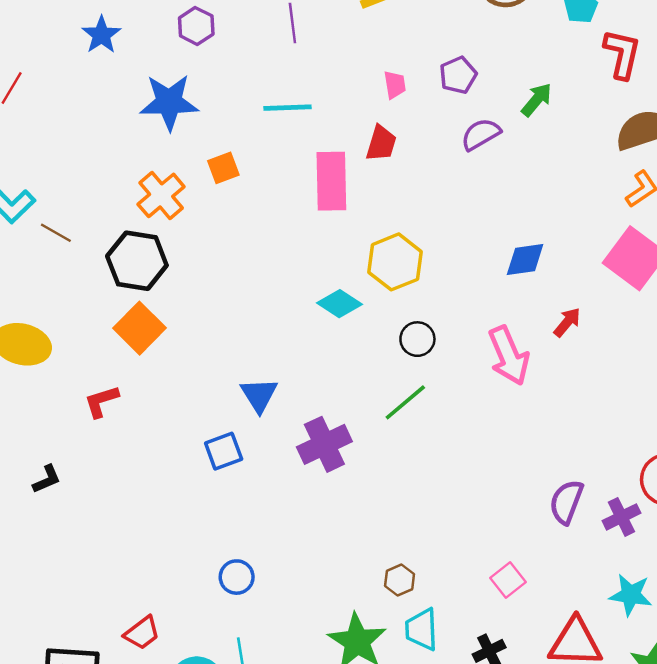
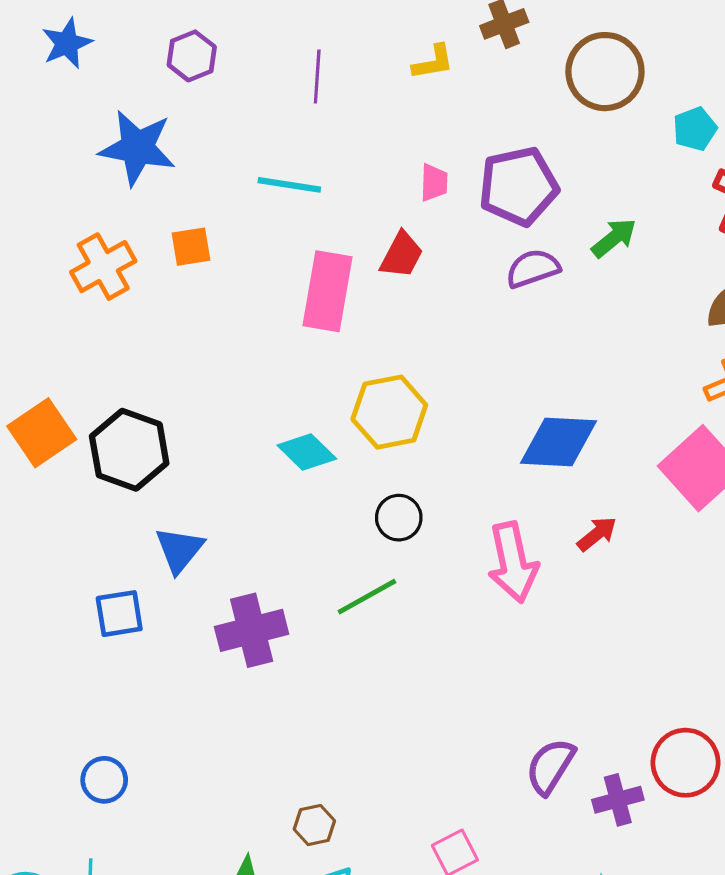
purple pentagon: (458, 75) -> (519, 186), size x1.6
blue diamond: (525, 260) -> (558, 442), size x1.4
black hexagon: (137, 261) -> (129, 450), moved

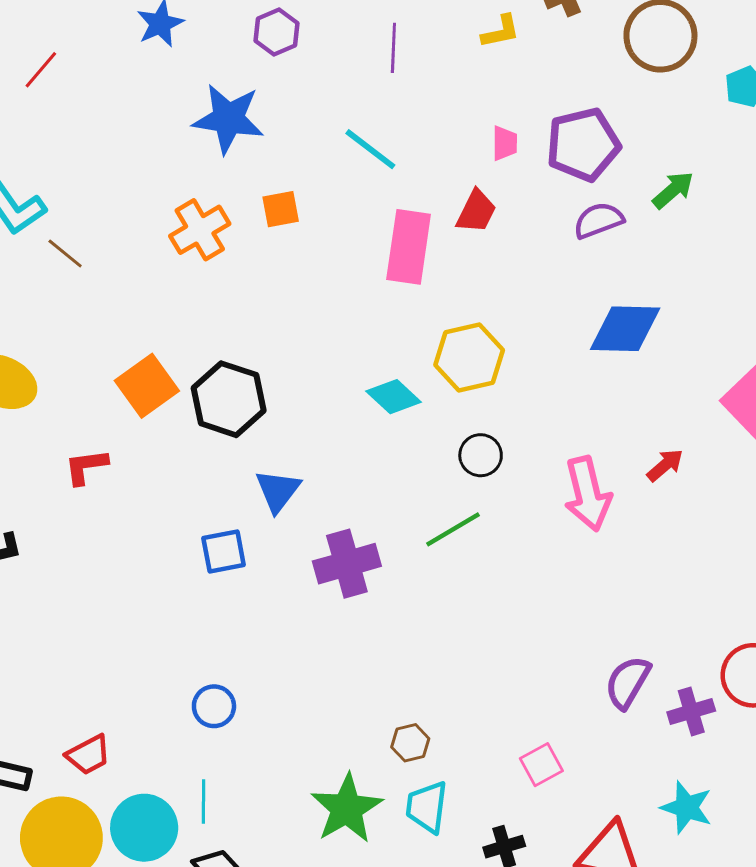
cyan line: (289, 185) -> (370, 149), turned 30
blue diamond: (558, 442) -> (625, 329), moved

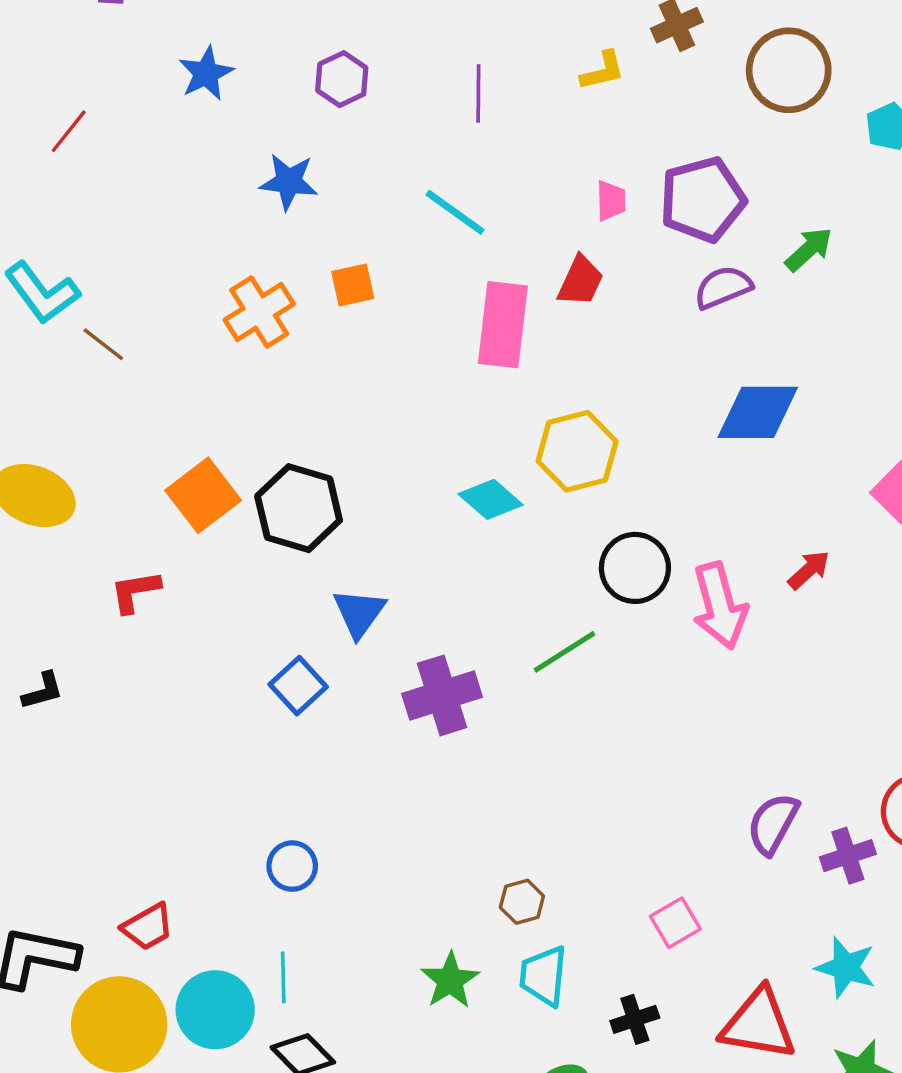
blue star: (228, 119) -> (289, 182), size x0.7
black circle: (481, 455) -> (635, 568), moved, size x1.4
blue square: (224, 552) -> (298, 686), turned -30
green star: (347, 808) -> (450, 980), size x0.7

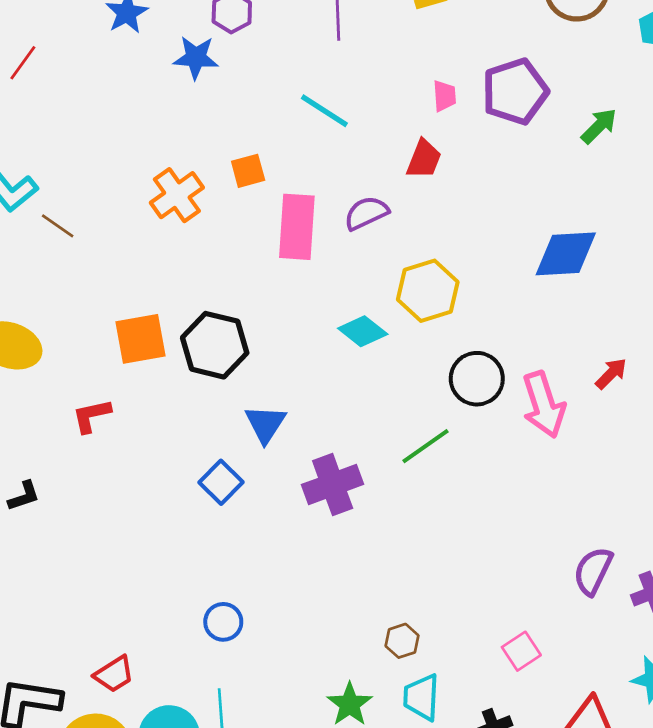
blue star: (289, 182) -> (196, 58), moved
purple semicircle: (723, 287) -> (366, 213), moved
pink rectangle: (503, 325) -> (297, 227), moved
orange square: (203, 495) -> (140, 339), turned 30

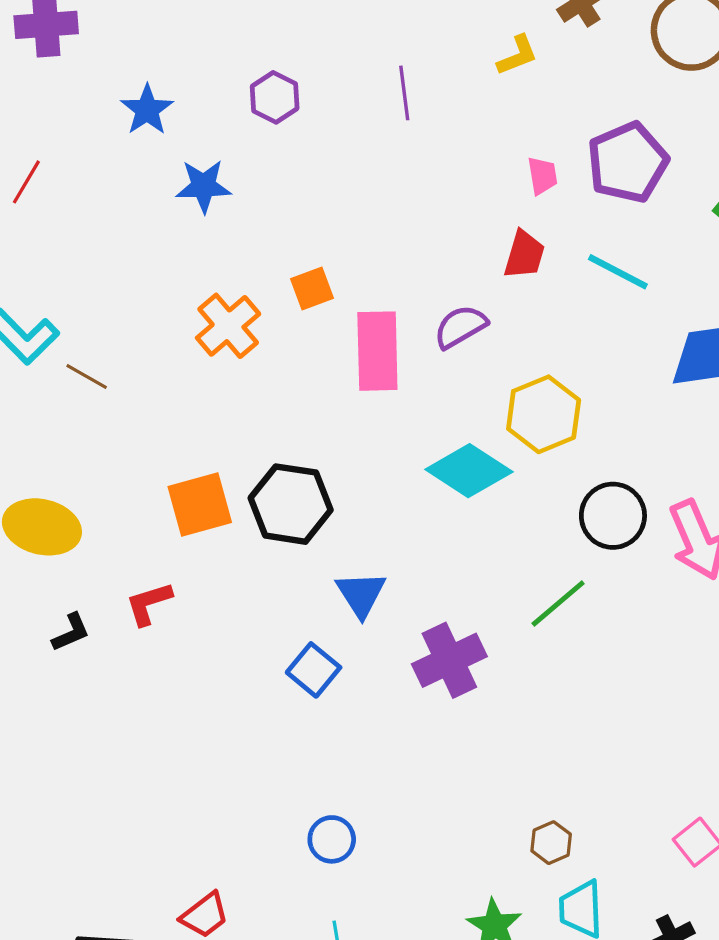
blue star: (196, 58) -> (204, 186), moved
cyan line: (324, 111) -> (618, 272), moved
cyan diamond: (363, 331) -> (469, 471), size x1.4
black L-shape: (24, 496) -> (71, 632), moved

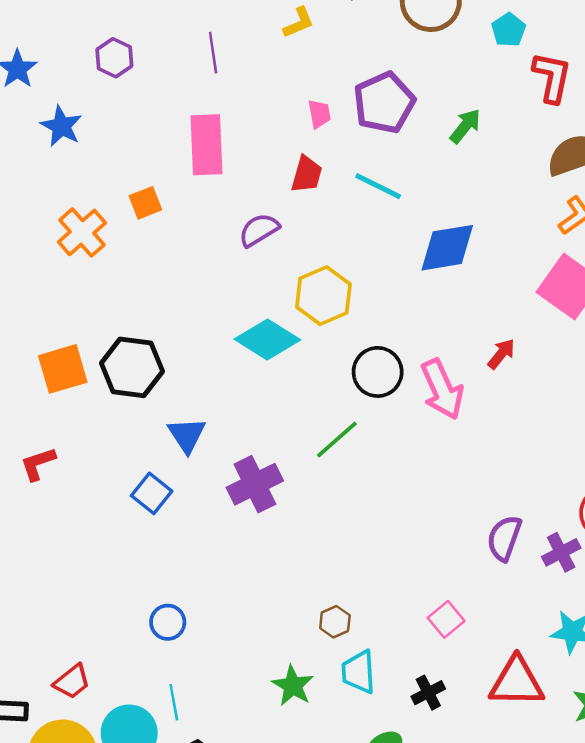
blue star: (204, 186) -> (61, 126), turned 30
pink rectangle: (377, 351) -> (207, 145), moved
red L-shape: (149, 603) -> (38, 464), moved

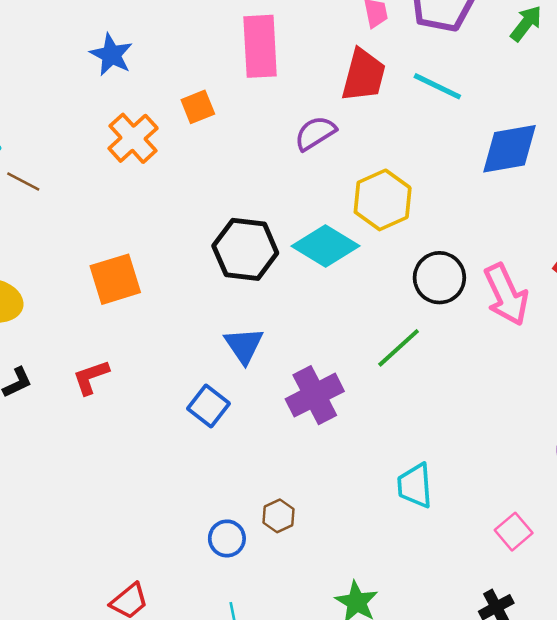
blue star: (61, 126) -> (111, 55), moved
red trapezoid: (307, 174) -> (364, 75), size x1.4
black hexagon: (132, 367) -> (245, 249), moved
brown hexagon: (335, 622) -> (279, 516), moved
cyan trapezoid: (359, 672) -> (415, 486), moved

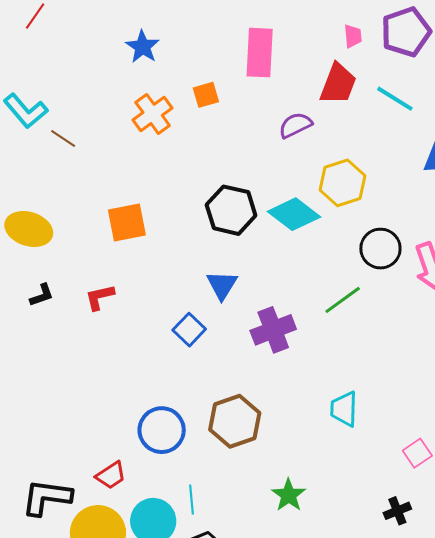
brown hexagon: (279, 516) -> (235, 421), size x2.0
blue circle: (227, 538) -> (162, 430), moved, size x1.6

